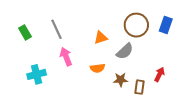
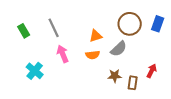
orange semicircle: (97, 68) -> (93, 55), moved
cyan cross: (37, 74) -> (35, 71), turned -36

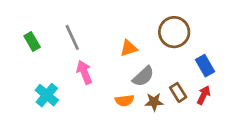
blue rectangle: (158, 24) -> (205, 66), moved, turned -49
gray semicircle: (119, 49) -> (143, 76), moved
orange semicircle: (93, 55) -> (125, 100), moved
brown rectangle: (133, 83) -> (178, 92), moved, turned -40

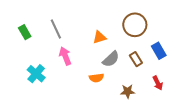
brown rectangle: (178, 92) -> (136, 59), moved
red arrow: (204, 95) -> (158, 83), moved, turned 128
brown star: (154, 102) -> (128, 91), moved

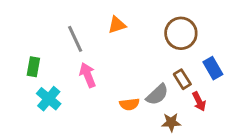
green rectangle: (25, 32) -> (33, 67), moved, turned 40
orange triangle: (100, 37) -> (117, 25), moved
gray semicircle: (111, 59) -> (157, 95), moved
red arrow: (158, 83) -> (199, 101), moved

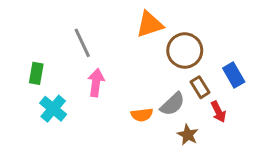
orange triangle: (117, 25) -> (150, 24), moved, size x1.4
brown circle: (181, 33) -> (185, 51), moved
pink arrow: (88, 75) -> (96, 83), turned 30
brown star: (171, 122) -> (188, 135), turned 30

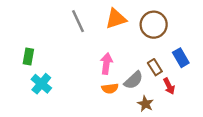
gray line: (82, 43) -> (78, 21), moved
brown circle: (185, 51) -> (154, 25), moved
pink arrow: (96, 83) -> (106, 64), moved

